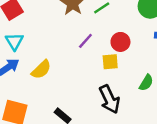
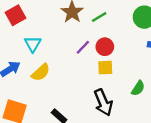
cyan triangle: (14, 41) -> (33, 44), moved
red circle: (120, 42) -> (105, 47), moved

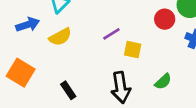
purple line: (83, 47) -> (111, 34), moved
red circle: (105, 47) -> (165, 19), moved

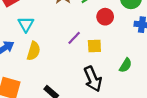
red circle: (165, 19) -> (105, 17), moved
yellow semicircle: (60, 37) -> (34, 51), turned -30

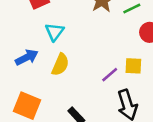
purple line: (74, 38) -> (110, 75), moved

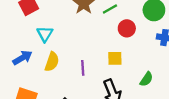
purple line: (110, 75) -> (83, 68), moved, turned -49

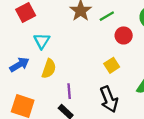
yellow square: (115, 58) -> (112, 65), turned -32
purple line: (83, 68) -> (69, 91), moved

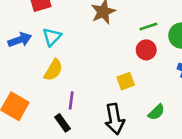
green line: (107, 16) -> (148, 27), moved
blue arrow: (19, 65) -> (20, 40), moved

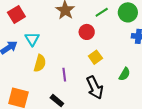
red circle: (146, 50) -> (87, 32), moved
purple line: (71, 100) -> (64, 75), moved

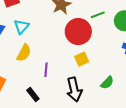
red circle: (87, 32) -> (78, 32), size x1.6

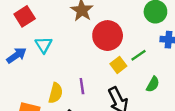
green line: (98, 15) -> (138, 55), moved
yellow semicircle: (24, 53) -> (56, 93), moved

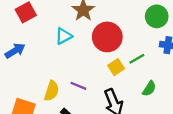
cyan triangle: (44, 45) -> (64, 36), moved, turned 30
purple line: (82, 86) -> (78, 86), turned -63

